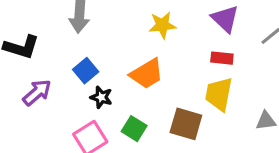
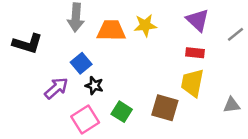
orange trapezoid: (147, 74) -> (111, 31), moved, turned -148
purple arrow: (37, 93) -> (56, 88), moved

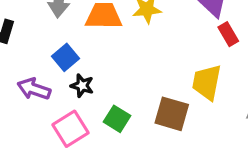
red rectangle: (195, 53) -> (228, 34), moved, turned 54
purple arrow: (56, 88) -> (34, 89), turned -120

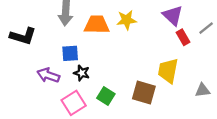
blue square: (65, 57) -> (70, 53), turned 36

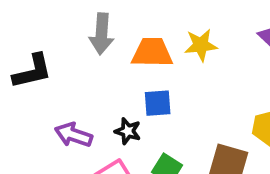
black L-shape: (23, 36) -> (32, 71), turned -30
blue square: (70, 53) -> (158, 103), moved

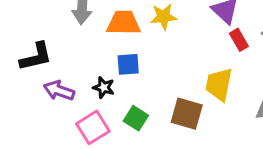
black L-shape: (32, 71) -> (36, 57), moved

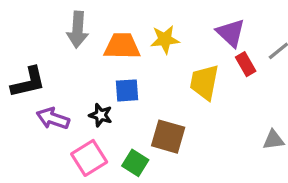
yellow trapezoid: (219, 84) -> (204, 82), moved
brown square: (187, 114) -> (168, 137), moved
green square: (136, 118) -> (135, 163), moved

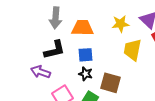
yellow star: (165, 39) -> (120, 24), moved
black L-shape: (28, 82) -> (54, 50), moved
black star: (101, 115) -> (86, 74), moved

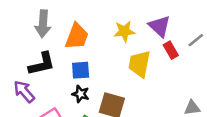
orange trapezoid: (82, 28) -> (77, 36), turned 110
purple arrow: (40, 72) -> (24, 91), turned 30

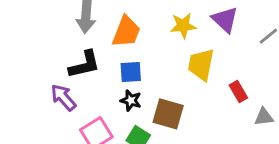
red rectangle: (171, 50) -> (238, 91), moved

